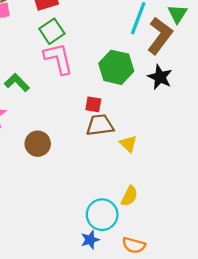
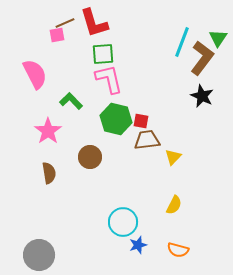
green square: (52, 31) -> (103, 54), turned 30
green hexagon: (116, 67) -> (116, 119), moved
yellow triangle: (128, 144) -> (173, 157), turned 30
cyan circle: (102, 215) -> (123, 222), moved

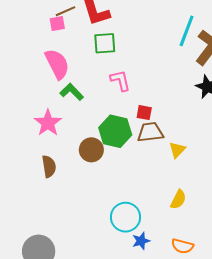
pink semicircle: (35, 74) -> (57, 64), moved
pink L-shape: (109, 79) -> (120, 81), moved, size x0.7
green hexagon: (116, 119) -> (115, 131), moved

